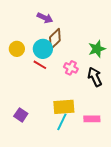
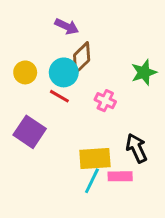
black arrow: (95, 77) -> (136, 148), moved
purple square: (21, 115) -> (30, 132), moved, size x1.5
pink rectangle: (92, 119) -> (120, 176), moved

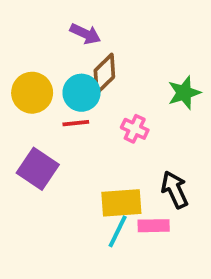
yellow circle: (25, 72) -> (32, 93), size x1.4
red line: (59, 96) -> (76, 123), turned -36

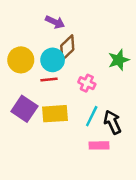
yellow rectangle: (121, 203) -> (55, 114), moved
cyan line: (118, 231) -> (92, 116), moved

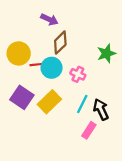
cyan circle: (53, 60) -> (52, 68), moved
red line: (49, 79) -> (37, 64), moved
yellow rectangle: (55, 114) -> (49, 102), turned -40
pink rectangle: (99, 145) -> (89, 130), turned -56

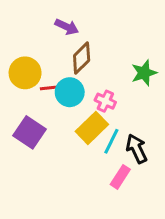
yellow rectangle: (49, 102) -> (92, 128), moved

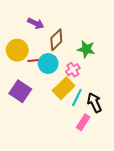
purple arrow: (67, 27) -> (36, 23), moved
green star: (144, 73) -> (86, 49), moved, turned 30
pink cross: (105, 101) -> (73, 70), turned 32

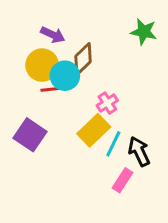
green star: (86, 49) -> (144, 32), moved
yellow circle: (17, 50) -> (42, 65), moved
cyan circle: (48, 64) -> (65, 76), moved

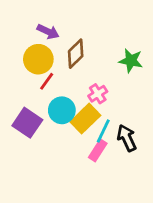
green star: (144, 32) -> (131, 61), moved
cyan circle: (65, 76) -> (62, 110), moved
red line: (51, 89) -> (47, 81), turned -48
pink rectangle: (122, 180) -> (98, 150), moved

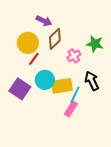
purple arrow: (48, 32) -> (44, 21), moved
pink cross: (98, 94) -> (74, 56), moved
yellow rectangle: (85, 119) -> (62, 86), turned 35
black arrow: (127, 138) -> (92, 81), moved

